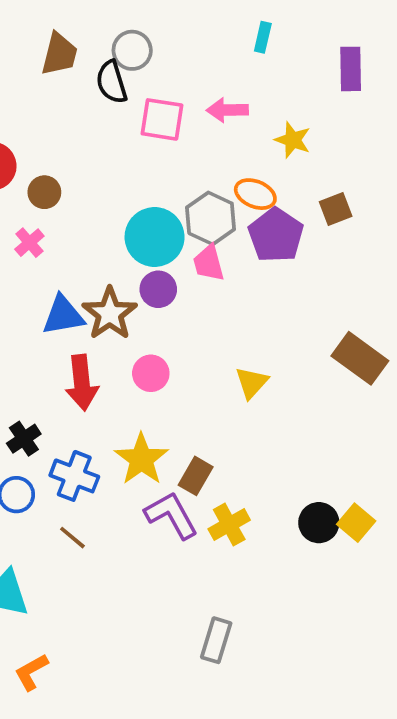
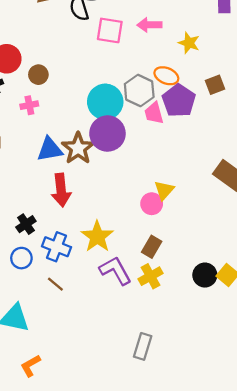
pink cross: (29, 243) -> (29, 105), turned 30
pink trapezoid: (209, 263) -> (154, 113), moved
purple circle: (158, 289) -> (107, 134), size x1.6
pink circle: (151, 373) -> (152, 204), moved
brown rectangle: (196, 476) -> (152, 247), moved

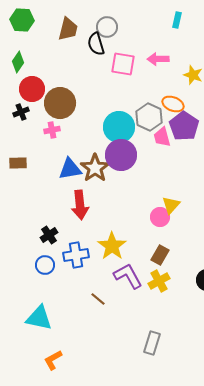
brown circle: (38, 75) -> (60, 103), size x1.8
blue cross: (57, 247) -> (76, 255), turned -30
brown line: (55, 284) -> (98, 299), moved

